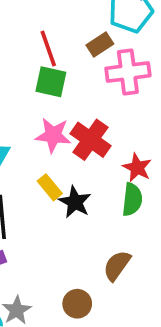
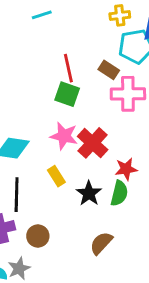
brown rectangle: (100, 45) -> (109, 70), turned 60
red star: (137, 168) -> (126, 169), turned 30
black star: (75, 202) -> (89, 193), moved
brown circle: (77, 304) -> (38, 236), moved

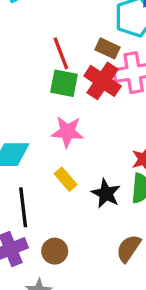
red cross: (93, 143) -> (103, 81), moved

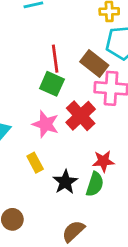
brown rectangle: (108, 48) -> (94, 64), size x1.4
red cross: (103, 81) -> (81, 116), moved

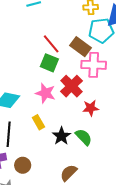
red line: (55, 59) -> (51, 44), turned -30
red star: (103, 161) -> (91, 108), moved
green semicircle: (95, 184) -> (84, 137), turned -60

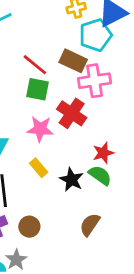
red star: (91, 108) -> (103, 153), moved

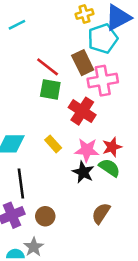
brown rectangle: (73, 61) -> (83, 63), turned 40
pink star: (40, 129) -> (87, 150), moved
yellow rectangle: (39, 168) -> (53, 144), moved

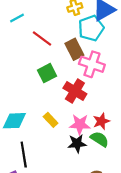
red line: (48, 67) -> (42, 39), moved
pink cross: (103, 81) -> (92, 64), turned 30
green square: (50, 89) -> (47, 73), turned -36
black star: (83, 172) -> (77, 143), turned -30

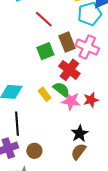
brown rectangle: (74, 49) -> (67, 42), moved
green semicircle: (100, 139) -> (61, 89), moved
black star: (77, 143) -> (80, 133), moved, turned -30

